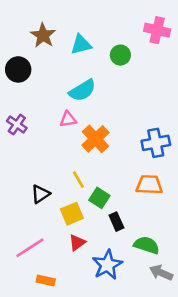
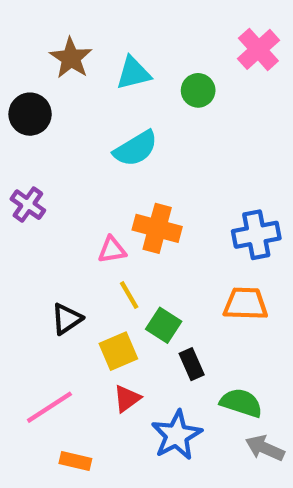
pink cross: (157, 30) -> (258, 49), turned 35
pink triangle: (68, 119) -> (112, 250), moved
orange cross: (95, 139) -> (157, 228), turned -32

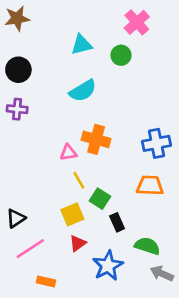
pink cross: (258, 49) -> (137, 22), moved
brown star: (71, 58) -> (17, 18), moved, turned 30
purple cross: (28, 205) -> (17, 109), moved, turned -30
black triangle: (67, 319) -> (16, 218), moved

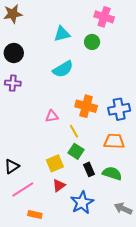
pink cross: (137, 22) -> (104, 17), turned -30
orange cross: (96, 139) -> (86, 106), moved
yellow line: (79, 180) -> (74, 131), moved
green semicircle: (147, 246) -> (112, 173), moved

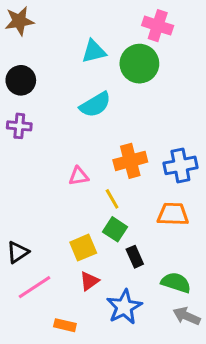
green circle: (92, 42) -> (139, 64), size x1.6
orange cross: (86, 106) -> (130, 161), turned -30
green semicircle: (112, 173) -> (176, 283), moved
orange rectangle: (35, 215) -> (65, 325), moved

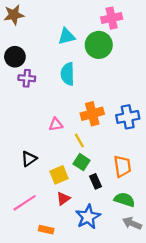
pink cross: (158, 26) -> (112, 18), turned -30
cyan semicircle: (95, 105) -> (68, 74), turned 120
purple cross: (19, 126) -> (27, 78), moved
orange trapezoid: (173, 214) -> (122, 166), moved, turned 80
black triangle: (18, 252) -> (29, 159), moved

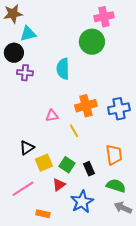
cyan triangle: (66, 36) -> (28, 34), moved
green square: (82, 162) -> (67, 165), moved
yellow square: (59, 175) -> (44, 163), moved

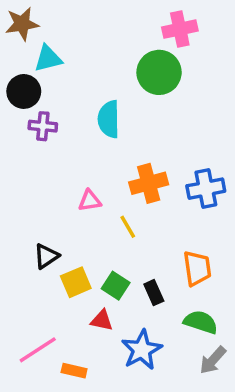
red triangle: (59, 185) -> (102, 320), turned 48
pink line: (23, 189) -> (38, 350), moved
gray arrow: (123, 208) -> (213, 360), turned -72

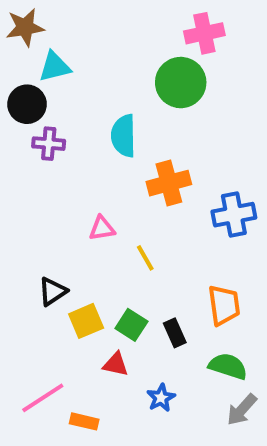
orange cross: (149, 183) -> (169, 183), moved
blue star: (142, 350) -> (161, 398), size x0.6

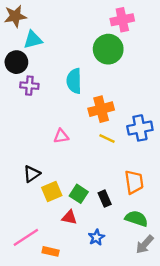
yellow line: (145, 258) -> (107, 139), moved, turned -35

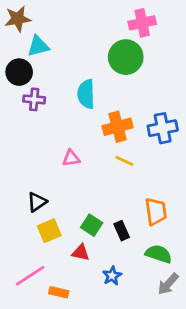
blue cross: (140, 128) -> (163, 128), moved
yellow square: (52, 191) -> (49, 231), moved

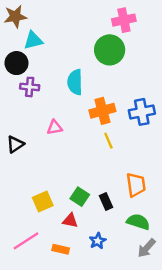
pink triangle: (71, 158) -> (55, 127), moved
yellow line: (124, 161) -> (108, 141), turned 42
black triangle: (37, 202) -> (15, 144), moved
orange rectangle: (59, 292) -> (61, 249), moved

